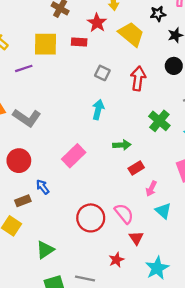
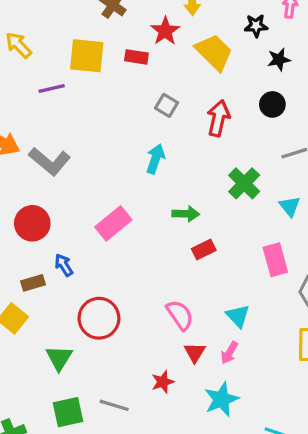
pink arrow: (151, 189) -> (229, 353), moved
red circle: (91, 218) -> (99, 318), moved
green triangle: (45, 250) -> (59, 358), turned -30

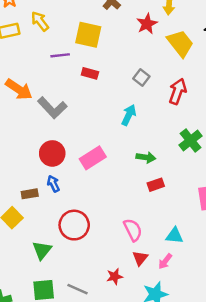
red rectangle: (136, 57) -> (90, 73), moved
red circle: (32, 223) -> (52, 153), moved
cyan triangle: (238, 316) -> (174, 236), turned -48

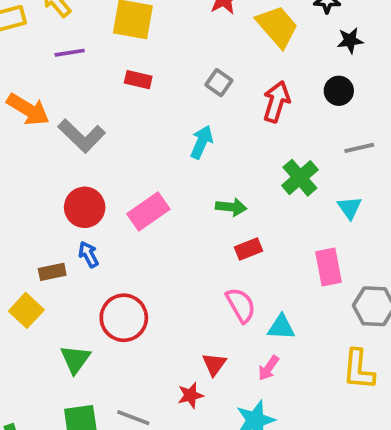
purple line: (60, 55) -> (70, 53), moved
pink semicircle: (133, 230) -> (241, 305), moved
red triangle: (140, 258) -> (214, 364), moved

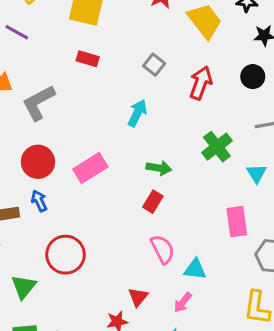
purple line: (70, 53) -> (17, 32), moved, turned 35
gray L-shape: (82, 136) -> (39, 103), turned 105
red rectangle: (248, 249) -> (153, 202), moved, turned -40

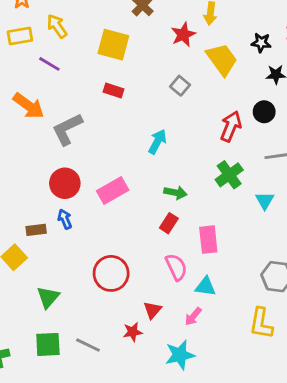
gray square: (154, 65) -> (180, 86), moved
red arrow: (201, 83) -> (231, 126), moved
pink rectangle: (237, 222) -> (208, 240), moved
red circle: (65, 255) -> (111, 273), moved

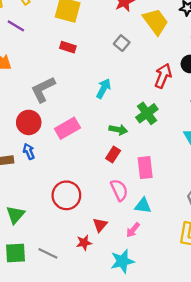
gray L-shape: (67, 129) -> (43, 89), moved
green cross: (229, 175) -> (147, 113), moved

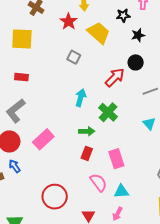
red rectangle: (68, 47) -> (21, 77), moved
red arrow: (163, 76) -> (115, 77), turned 35
cyan arrow: (104, 88) -> (81, 98), moved

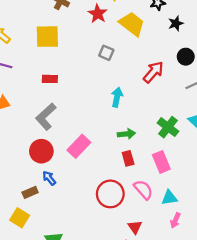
black circle: (136, 62) -> (186, 57), moved
green cross: (108, 112) -> (168, 127), moved
red rectangle: (87, 153) -> (128, 158), turned -32
red circle: (55, 197) -> (110, 194), moved
pink arrow: (117, 214) -> (175, 220), moved

